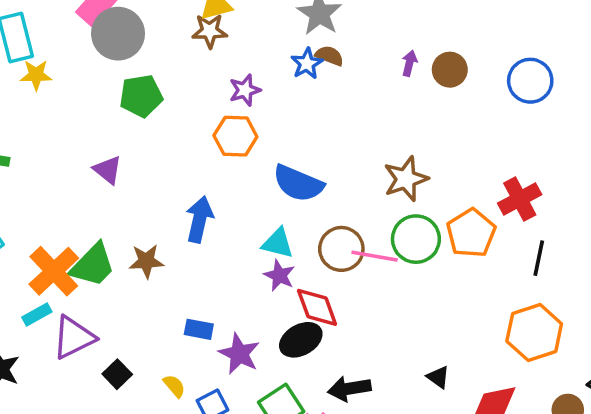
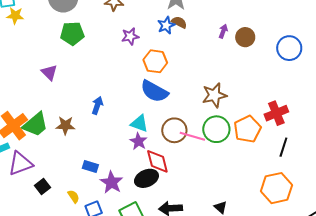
orange hexagon: (235, 136) -> (155, 61), moved
blue arrow: (199, 219) -> (97, 105), size x0.7

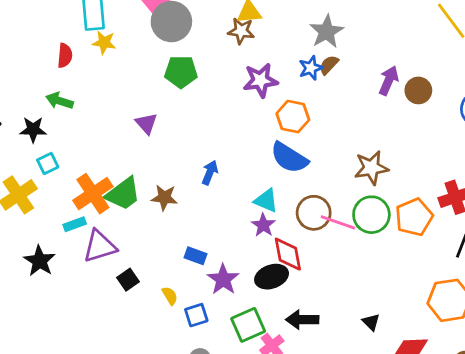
brown semicircle: (179, 22) -> (329, 65), turned -77
purple arrow: (223, 31) -> (389, 81), size x1.5
purple star: (130, 36) -> (260, 80), size x1.4

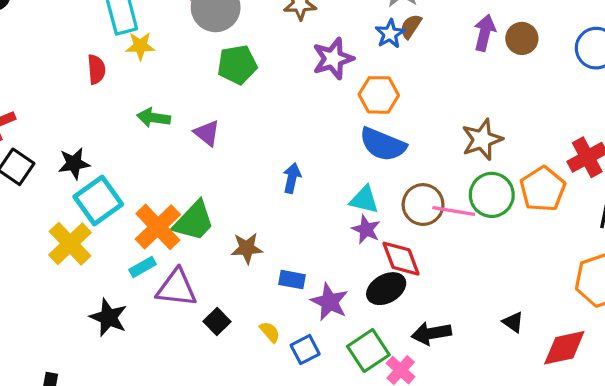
green arrow: (59, 101) -> (154, 118), moved
cyan square: (48, 163) -> (98, 201), size x1.8
brown star: (164, 198) -> (247, 248), moved
purple triangle: (100, 246) -> (177, 288), turned 33

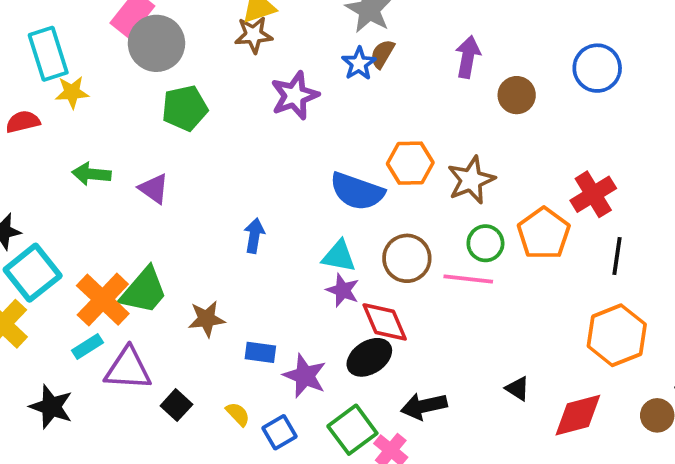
brown circle: (522, 38) -> (517, 95), moved
red semicircle: (96, 69) -> (23, 122), turned -96
orange hexagon: (379, 95) -> (410, 163), moved
green circle: (492, 195) -> (485, 243), size x0.7
pink line: (454, 211) -> (468, 279), moved

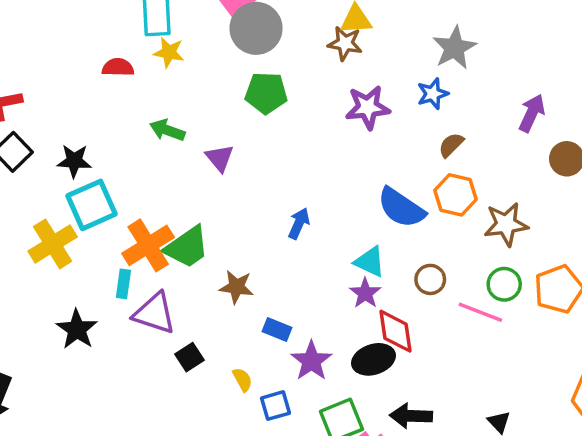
brown semicircle: (382, 54) -> (451, 145), moved
brown circle: (407, 258) -> (430, 279), size x0.7
cyan rectangle: (87, 347) -> (123, 284), turned -64

